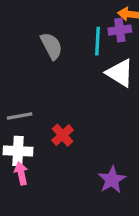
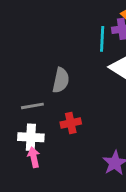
gray semicircle: (51, 46) -> (61, 80), moved, turned 40
red cross: (63, 135) -> (71, 123), turned 30

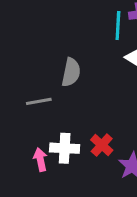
red cross: (71, 123) -> (102, 145), moved, turned -36
white cross: (31, 137) -> (65, 148), moved

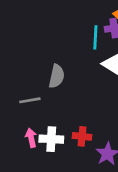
red cross: (102, 145) -> (82, 136), turned -36
pink arrow: (40, 160) -> (31, 138), moved

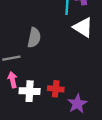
pink arrow: (31, 138) -> (13, 80), moved

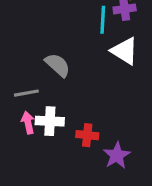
gray semicircle: (34, 38) -> (58, 65), turned -60
white cross: (30, 91) -> (50, 121), moved

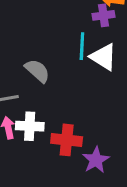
cyan line: (103, 20) -> (82, 46), moved
red cross: (87, 135) -> (67, 140), size x1.4

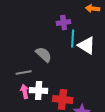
purple cross: (104, 15) -> (64, 22), moved

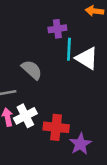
white cross: (39, 90) -> (25, 116), turned -30

